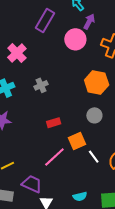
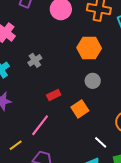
pink line: (54, 157) -> (40, 125), moved
white line: (94, 157) -> (101, 142), moved

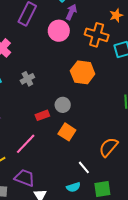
gray circle: (93, 81) -> (63, 105), moved
orange square: (80, 109) -> (67, 132), turned -30

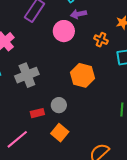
purple arrow: (71, 12) -> (79, 14), turned -133
orange cross: (97, 35) -> (101, 40), size x0.6
gray cross: (27, 79) -> (27, 75), size x1.6

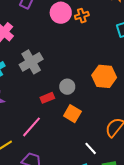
orange cross: (101, 40) -> (82, 16), moved, turned -32
orange hexagon: (82, 75) -> (104, 76), moved

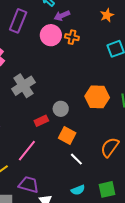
orange cross: (82, 16) -> (72, 37), turned 32
white line: (91, 148) -> (76, 159), moved

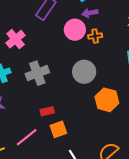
orange cross: (72, 37) -> (95, 36), turned -32
gray circle: (61, 109) -> (84, 72), moved, size x1.5
orange square: (67, 135) -> (58, 129), moved, turned 30

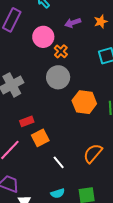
purple arrow: (90, 13) -> (73, 23), moved
orange cross: (95, 36) -> (61, 51), moved, turned -32

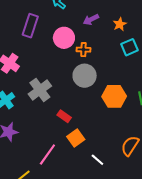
orange star: (101, 22) -> (120, 24), moved
orange cross: (61, 51) -> (83, 50), turned -32
red rectangle: (27, 121) -> (64, 116), moved, turned 64

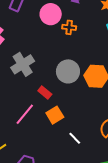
gray circle: (85, 76) -> (68, 71), moved
pink line: (47, 155) -> (25, 114), moved

